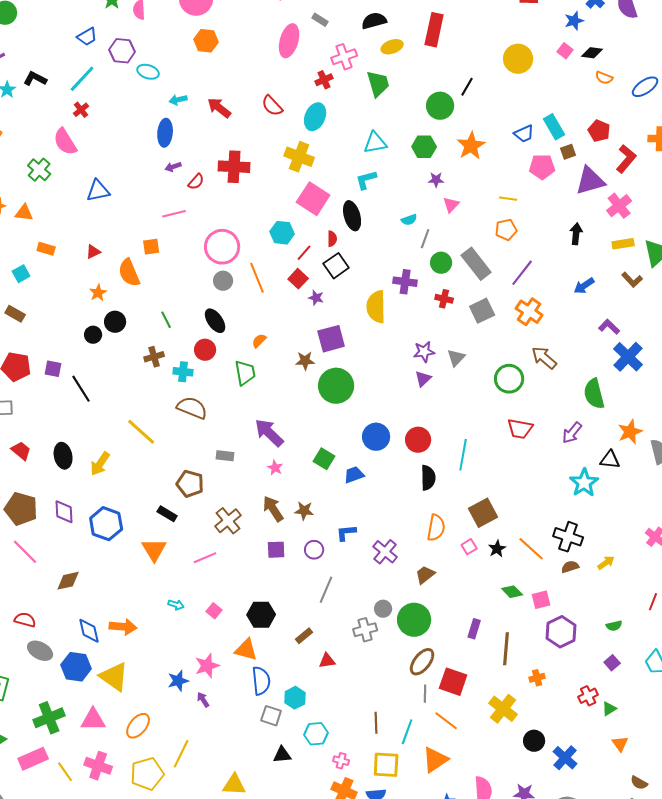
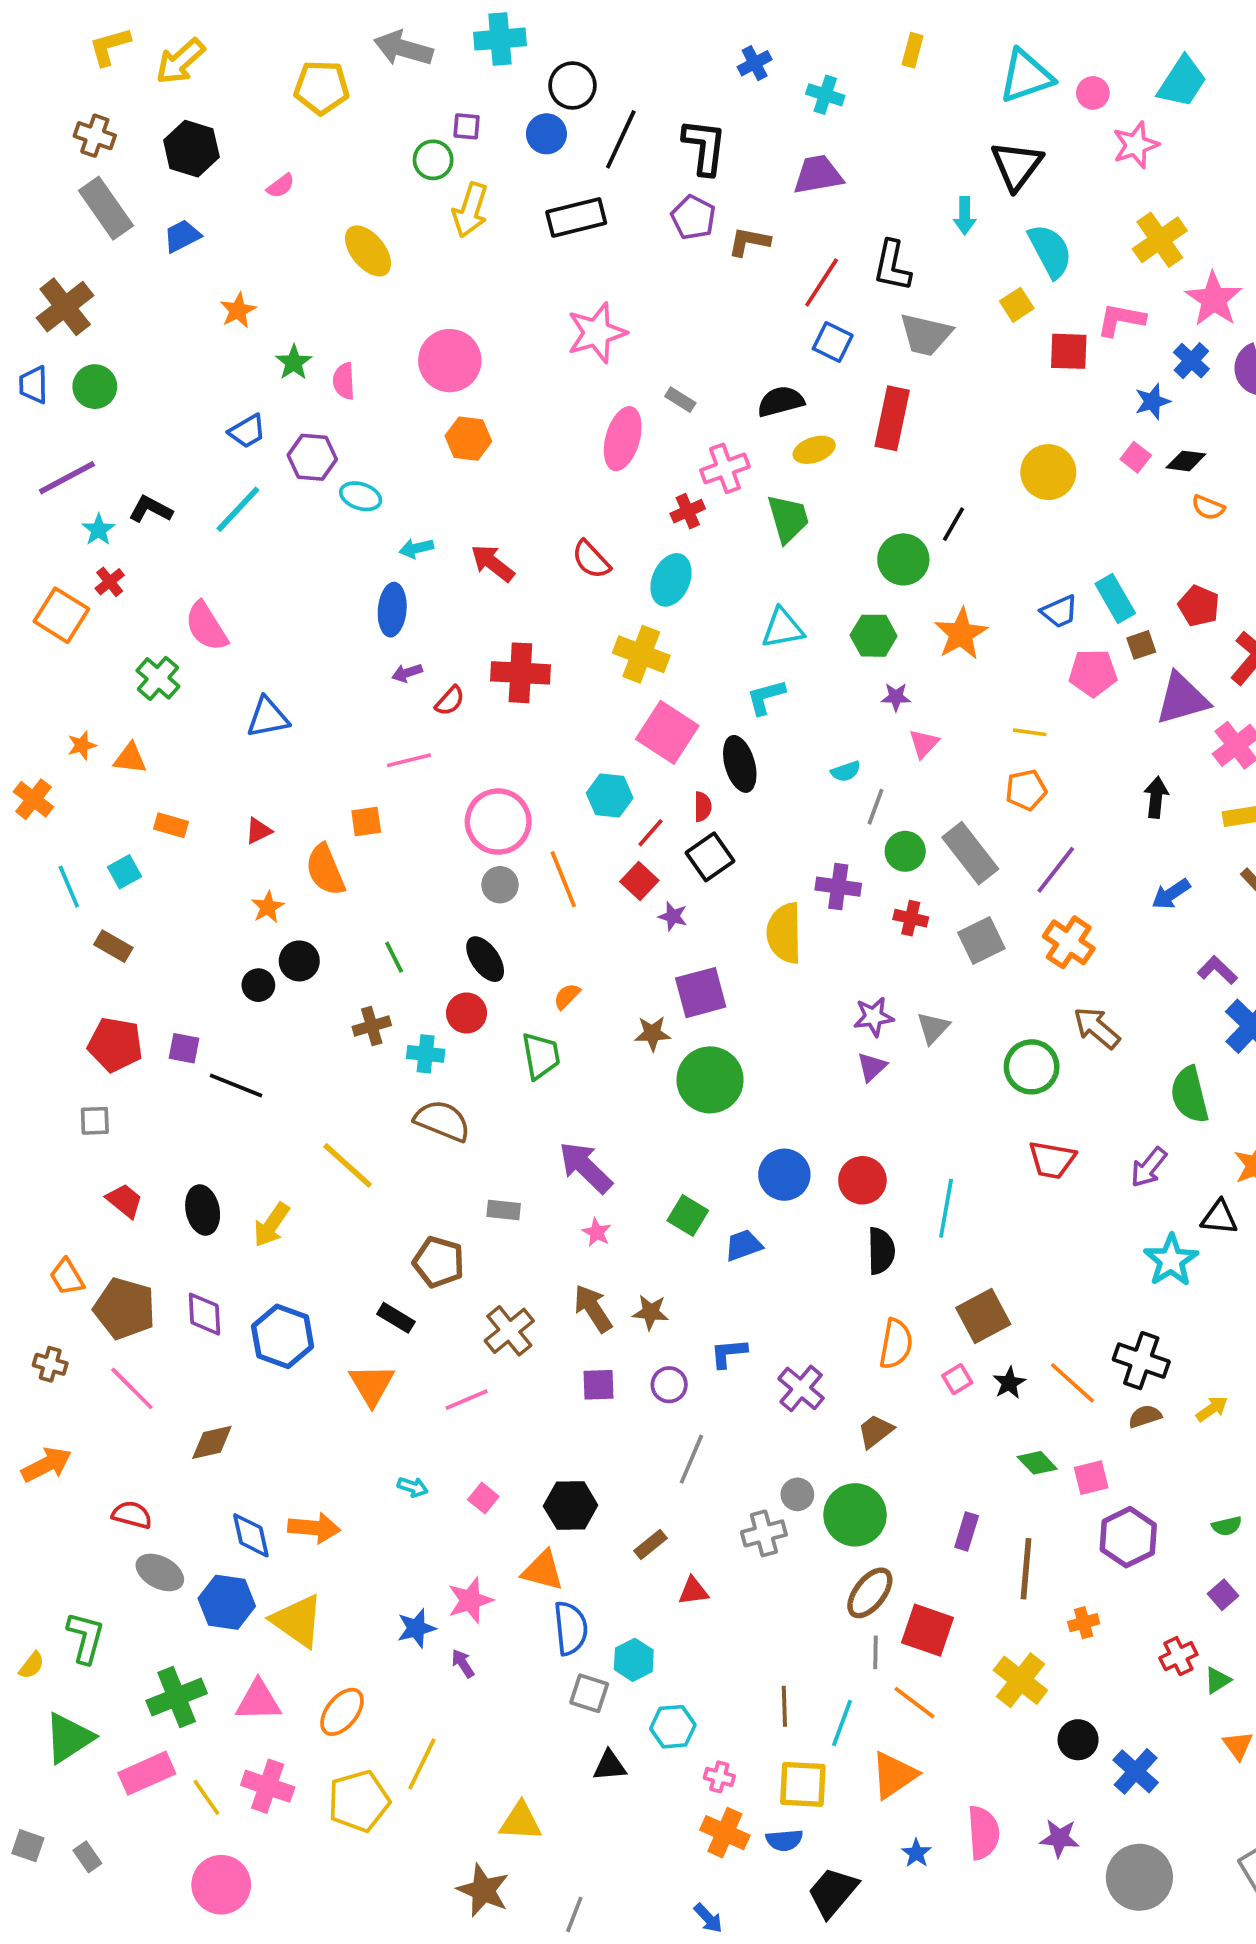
red cross: (81, 110) -> (110, 582), moved
black line: (81, 389) -> (236, 1085), turned -36

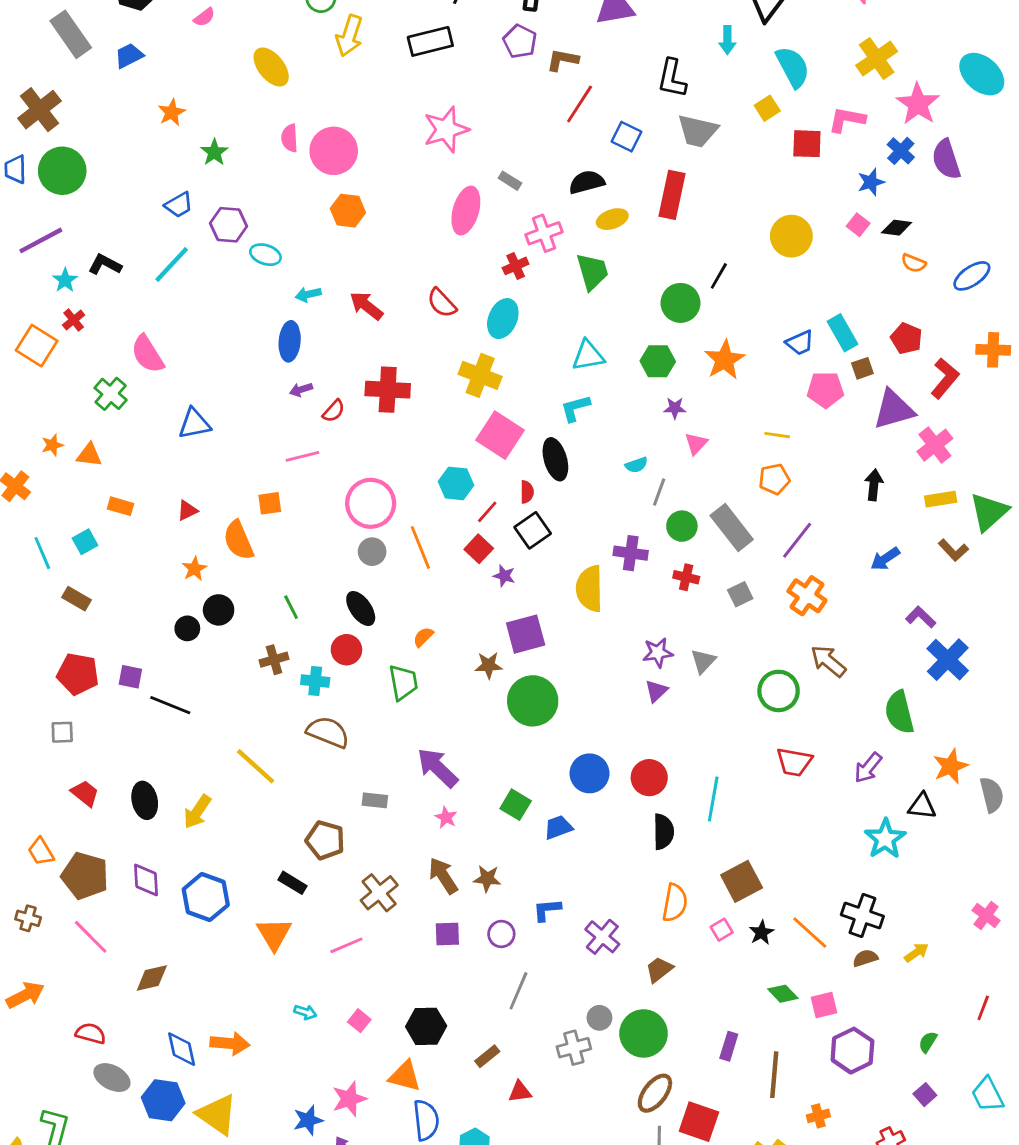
red line: (822, 283) -> (580, 104), moved
pink semicircle: (344, 381) -> (290, 138), moved
green circle: (95, 387) -> (62, 171), size x1.4
gray square: (981, 940) -> (740, 594), size x0.7
green semicircle: (1227, 1526) -> (928, 1042), turned 135

